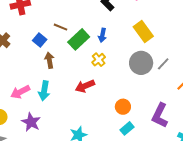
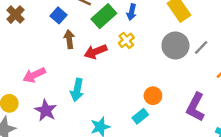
red arrow: (85, 86) -> (96, 52), moved
cyan arrow: (44, 91) -> (77, 90), moved
cyan rectangle: (127, 128) -> (140, 116), moved

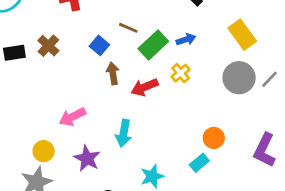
blue arrow: (132, 12) -> (186, 39), turned -119

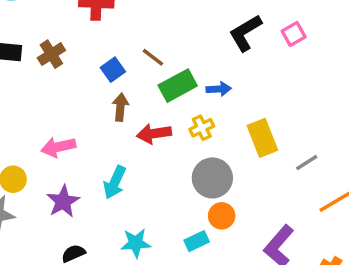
yellow rectangle: (242, 35) -> (262, 138), moved
gray circle: (239, 78) -> (212, 178), moved

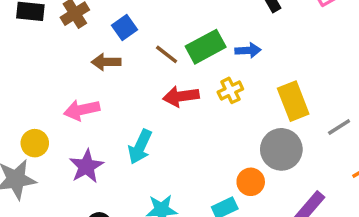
brown line: (153, 57) -> (167, 54), moved
blue square: (113, 70) -> (125, 27), moved
brown arrow: (120, 107) -> (106, 62), moved, turned -96
gray circle: (212, 178) -> (281, 149), moved

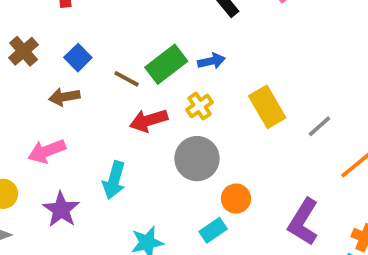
gray circle: (281, 149) -> (197, 159), moved

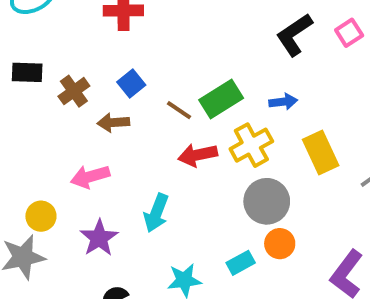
brown cross: (24, 51) -> (74, 91), moved
blue arrow: (211, 61) -> (283, 102), moved
yellow cross: (200, 106) -> (251, 145), size x1.5
gray circle: (197, 159) -> (267, 201), moved
cyan rectangle: (213, 230) -> (241, 263), moved

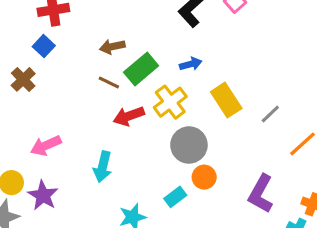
blue square: (131, 84) -> (44, 46), moved
brown arrow: (113, 123) -> (112, 47), moved
purple star: (99, 238) -> (43, 195), moved

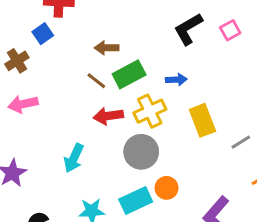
gray circle: (189, 145) -> (141, 152), moved
pink arrow: (46, 146) -> (23, 104), moved
cyan rectangle: (175, 197) -> (136, 201), size x1.5

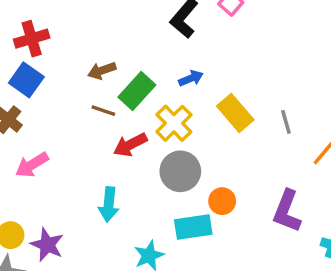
blue square: (43, 34) -> (26, 80), size x1.4
gray line: (241, 142) -> (286, 122), turned -54
cyan rectangle: (136, 201) -> (193, 227), turned 36

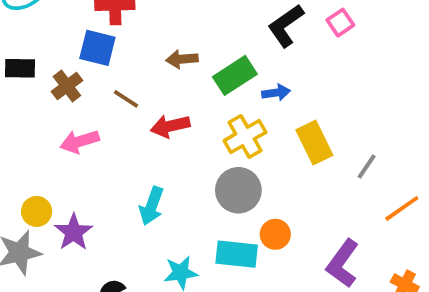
blue square: (26, 80) -> (97, 48), turned -36
green rectangle: (137, 91) -> (235, 75), moved
brown line: (103, 111) -> (126, 99), moved
gray line: (286, 122) -> (367, 167), turned 35
red arrow: (130, 145) -> (170, 126), moved

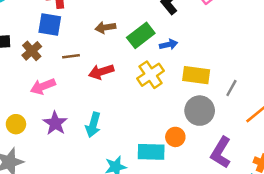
brown line: (126, 99) -> (71, 56), turned -36
yellow rectangle: (314, 143) -> (196, 75), turned -52
gray circle: (238, 190) -> (200, 111), moved
yellow circle: (37, 211) -> (16, 124), moved
purple star: (74, 232) -> (55, 123), moved

